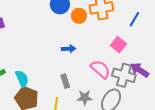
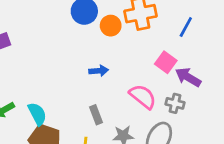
purple arrow: (140, 70) -> (188, 77), moved
gray cross: (124, 75) -> (175, 103), size x0.6

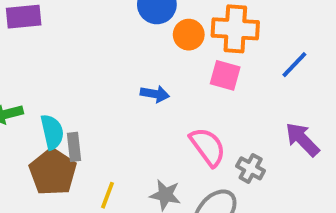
pink square: (166, 62) -> (225, 75), moved, turned -35
purple arrow: (188, 77) -> (302, 139), moved
gray rectangle: (96, 115) -> (74, 147), moved

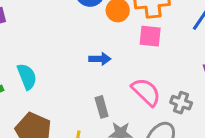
cyan semicircle: (52, 132) -> (27, 77), moved
gray rectangle: (74, 147) -> (102, 107), moved

